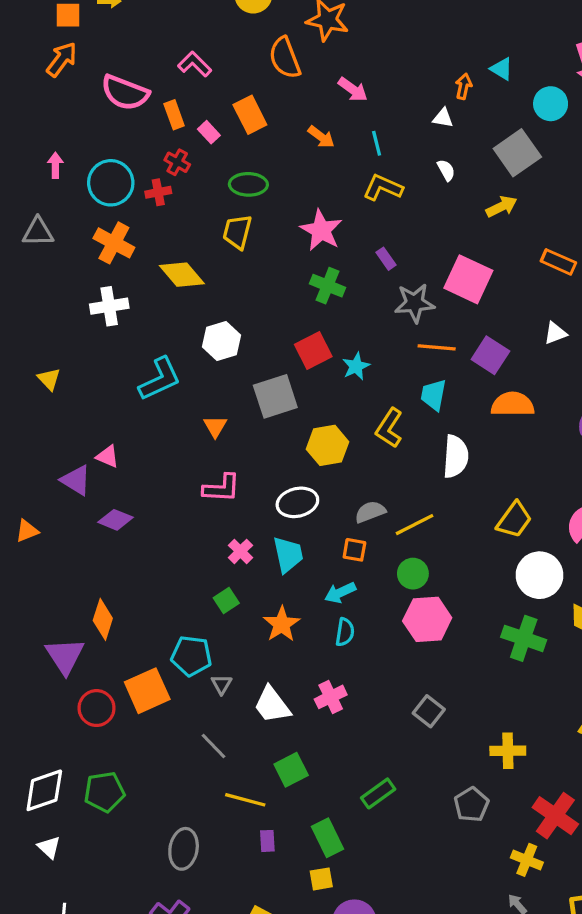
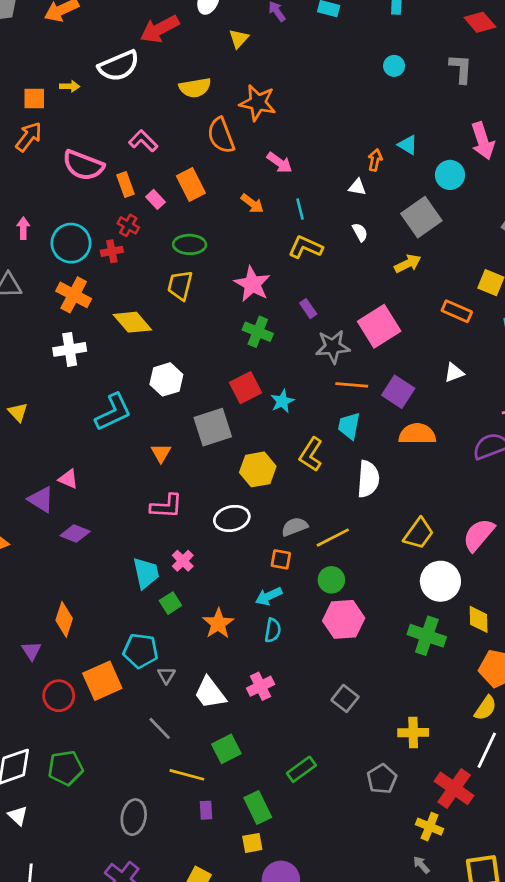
pink square: (468, 279) -> (379, 326), turned 33
cyan trapezoid: (288, 555) -> (146, 573), moved
purple triangle: (65, 656) -> (31, 651), size x0.6

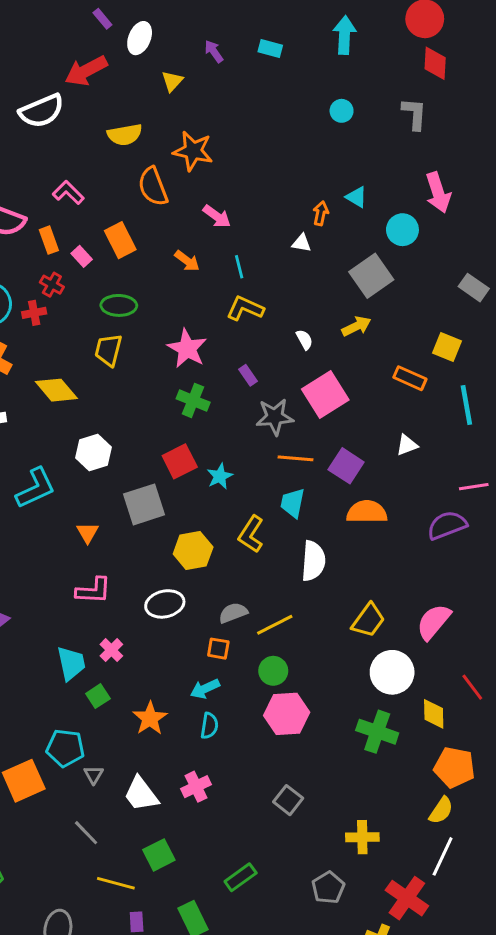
red diamond: (480, 22) -> (435, 63), turned 44
white semicircle: (360, 232) -> (304, 340), moved

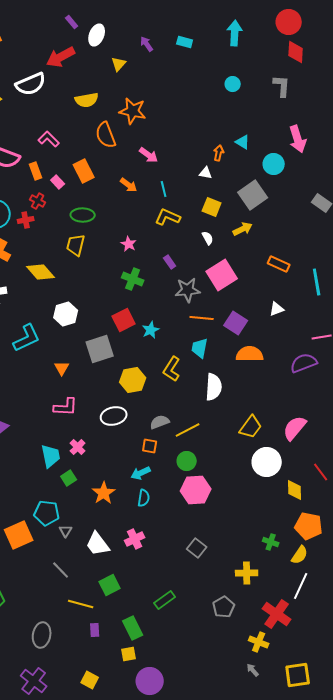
yellow square: (447, 347) -> (212, 207), moved
pink star: (187, 348) -> (129, 244), size x0.6
green cross: (377, 732) -> (271, 542), moved, size x0.6

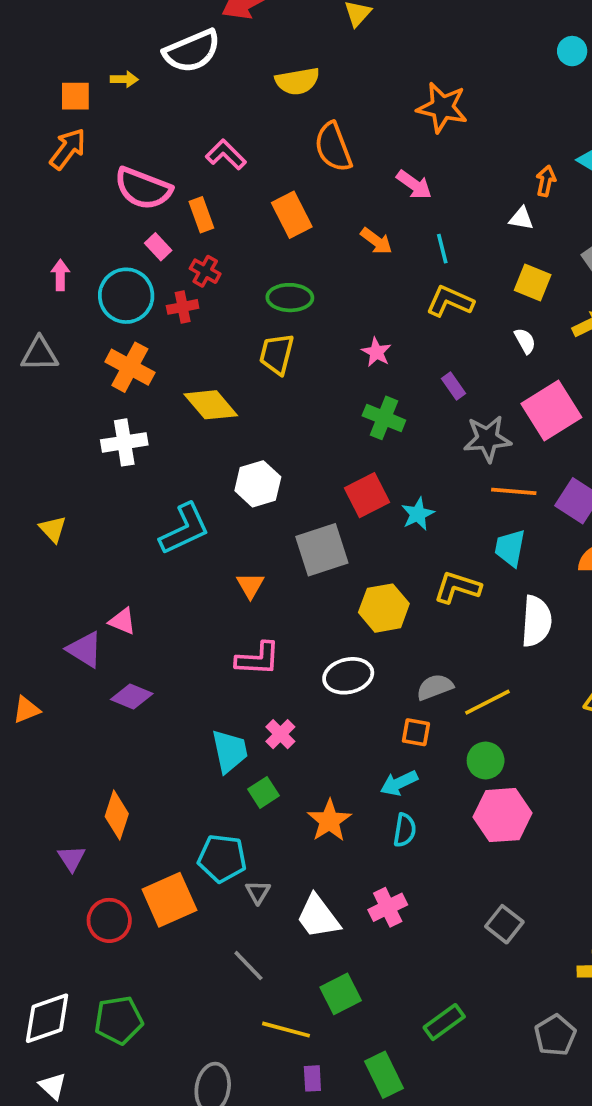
orange star: (133, 111) -> (442, 107), moved
pink rectangle: (58, 182) -> (158, 247), moved
yellow L-shape: (172, 369) -> (457, 587), turned 75

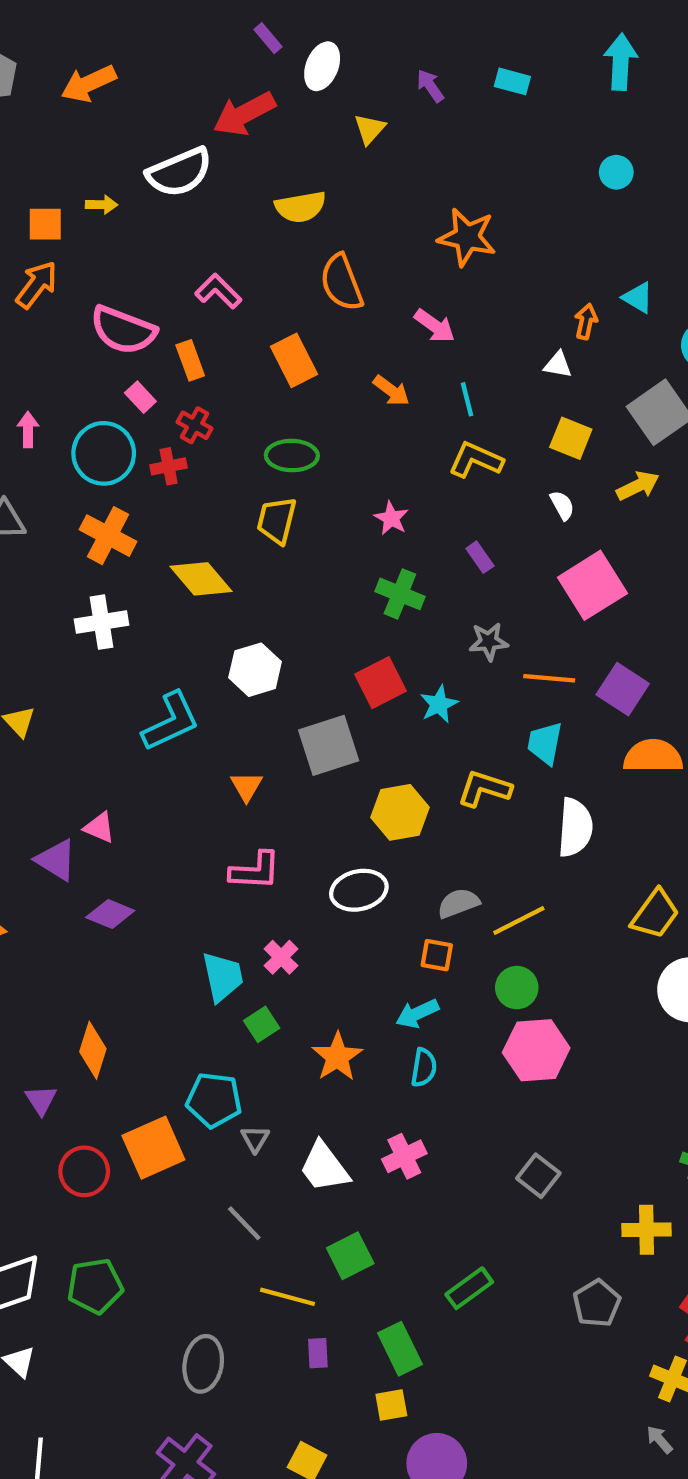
gray star: (487, 439) -> (489, 642), moved, size x0.7

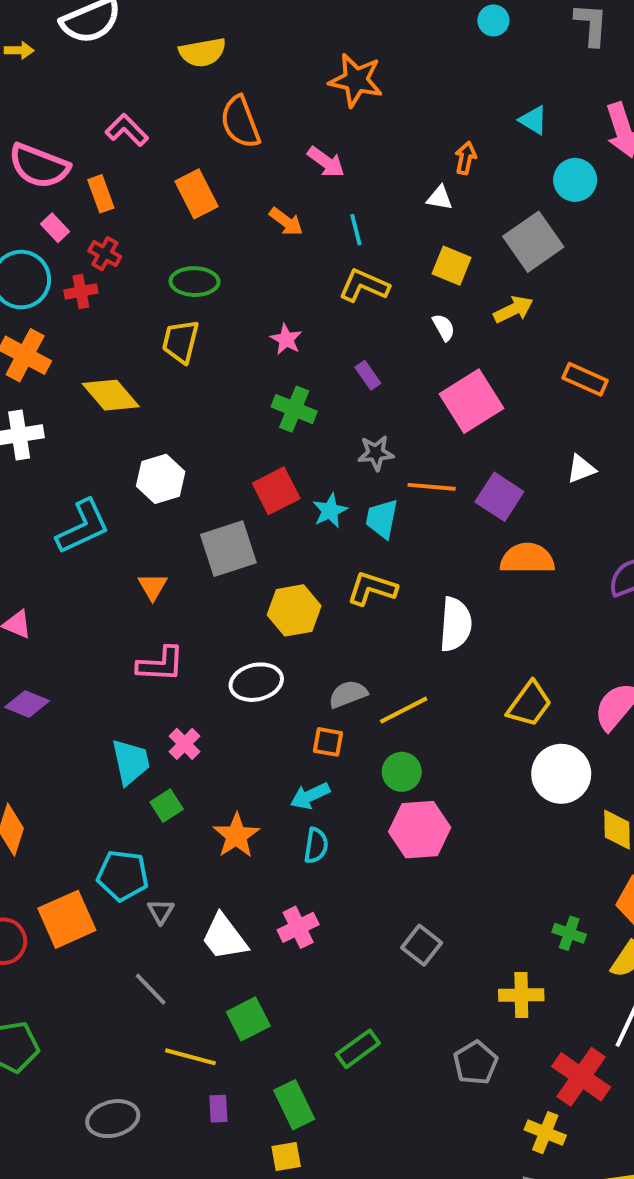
cyan triangle: (638, 298) -> (533, 120), moved
cyan trapezoid: (545, 743) -> (382, 519), moved
gray ellipse: (203, 1364) -> (113, 1119), turned 66

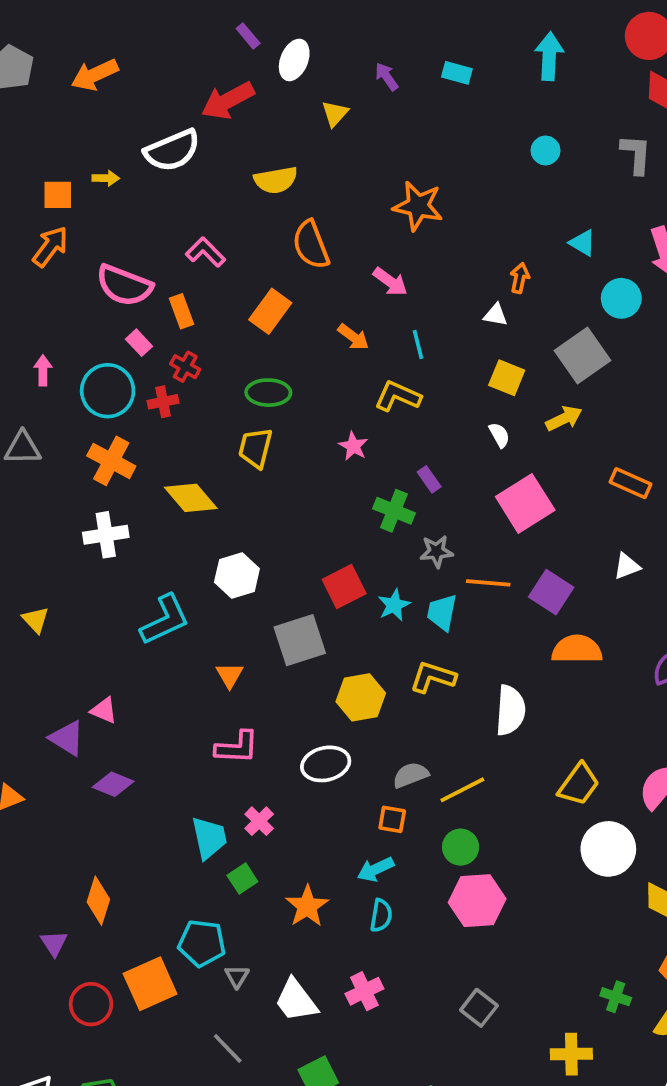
orange rectangle: (196, 194) -> (270, 311), turned 63
yellow L-shape: (364, 286) -> (398, 396), moved
green cross: (294, 409) -> (394, 511), moved

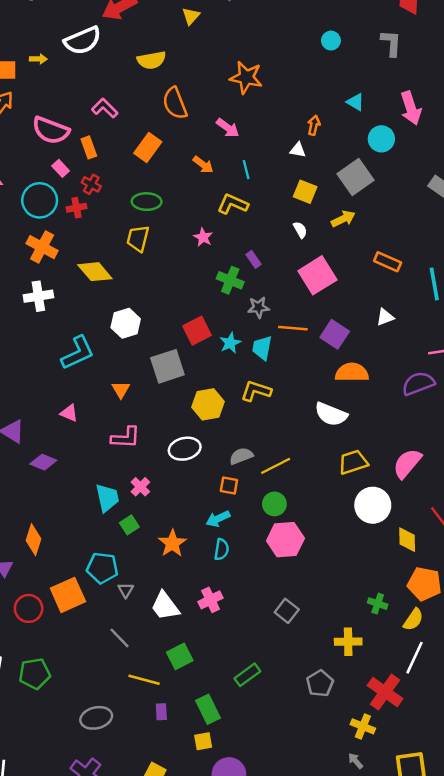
pink triangle: (104, 710) -> (69, 413), moved
white semicircle: (510, 710) -> (331, 414), moved, turned 108
yellow trapezoid: (579, 784) -> (353, 462), turned -144

